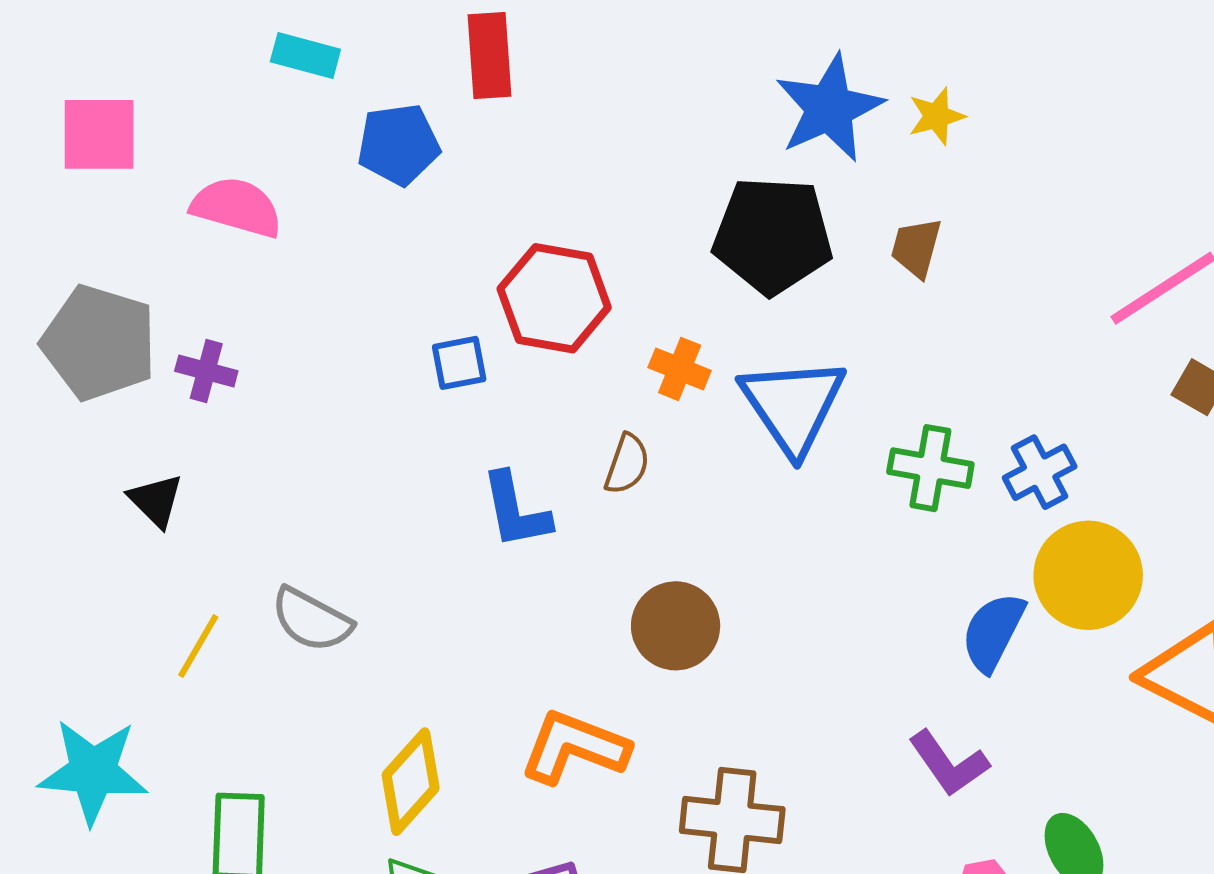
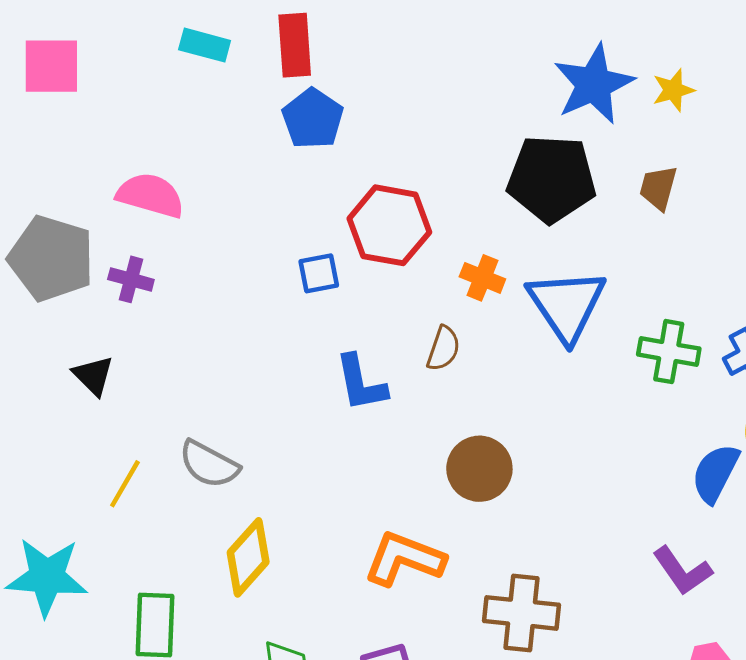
red rectangle: (489, 55) -> (295, 45), moved
pink square: (99, 134) -> (51, 66), moved
blue pentagon: (398, 144) -> (313, 119), moved, turned -30
pink semicircle: (237, 207) -> (150, 195), moved
yellow diamond: (411, 782) -> (248, 557), moved

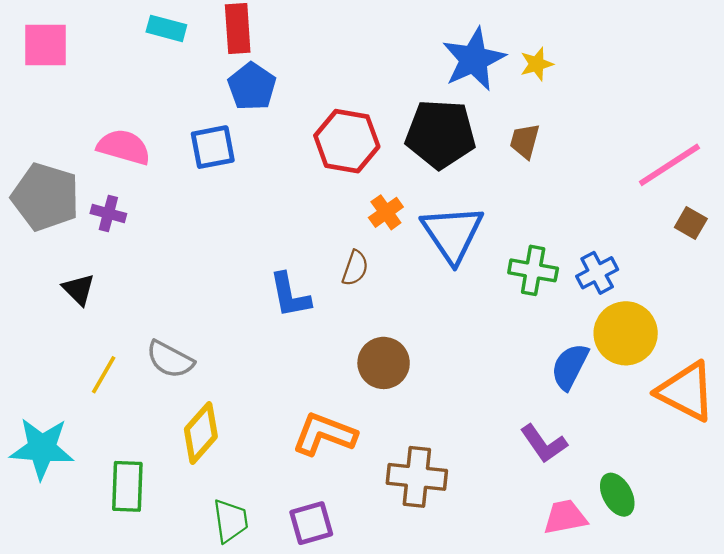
red hexagon: (389, 225) -> (347, 141), moved
blue square: (319, 273) -> (213, 147), moved, size x1.4
orange cross: (482, 278) -> (386, 212), turned 32

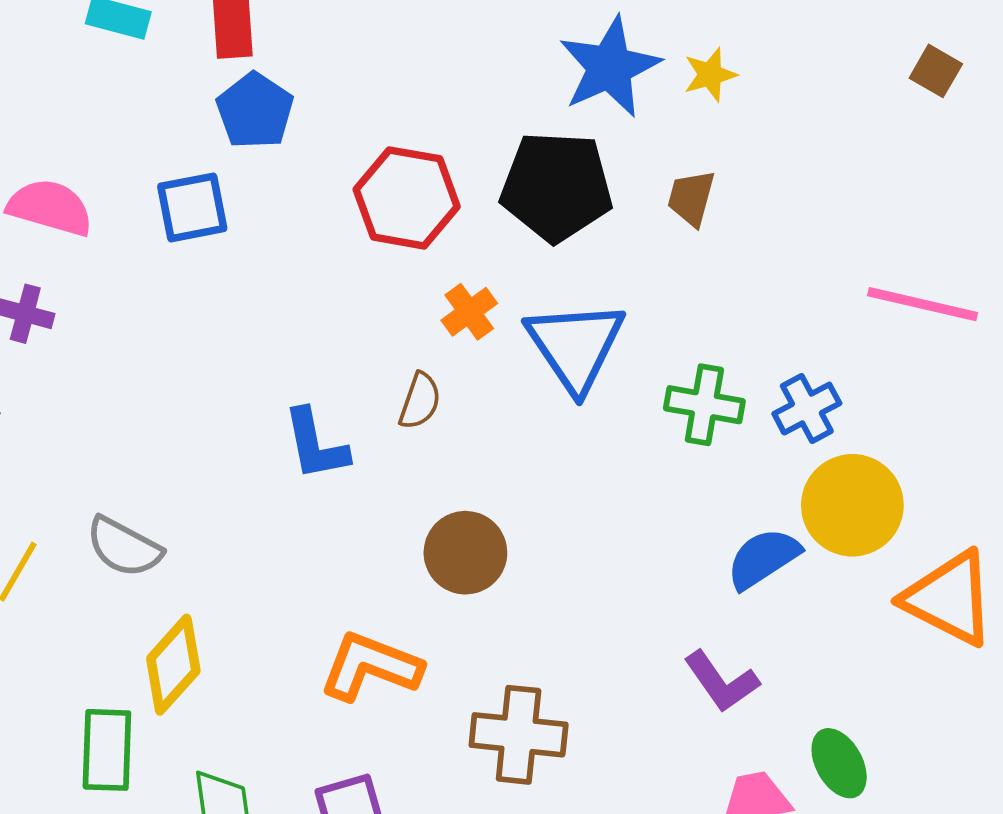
pink line: (669, 165) -> (923, 304), moved, turned 46
brown square: (691, 223) -> (936, 71), moved
blue semicircle: (570, 367) -> (763, 558), turned 30
green rectangle: (127, 486) -> (107, 750), moved

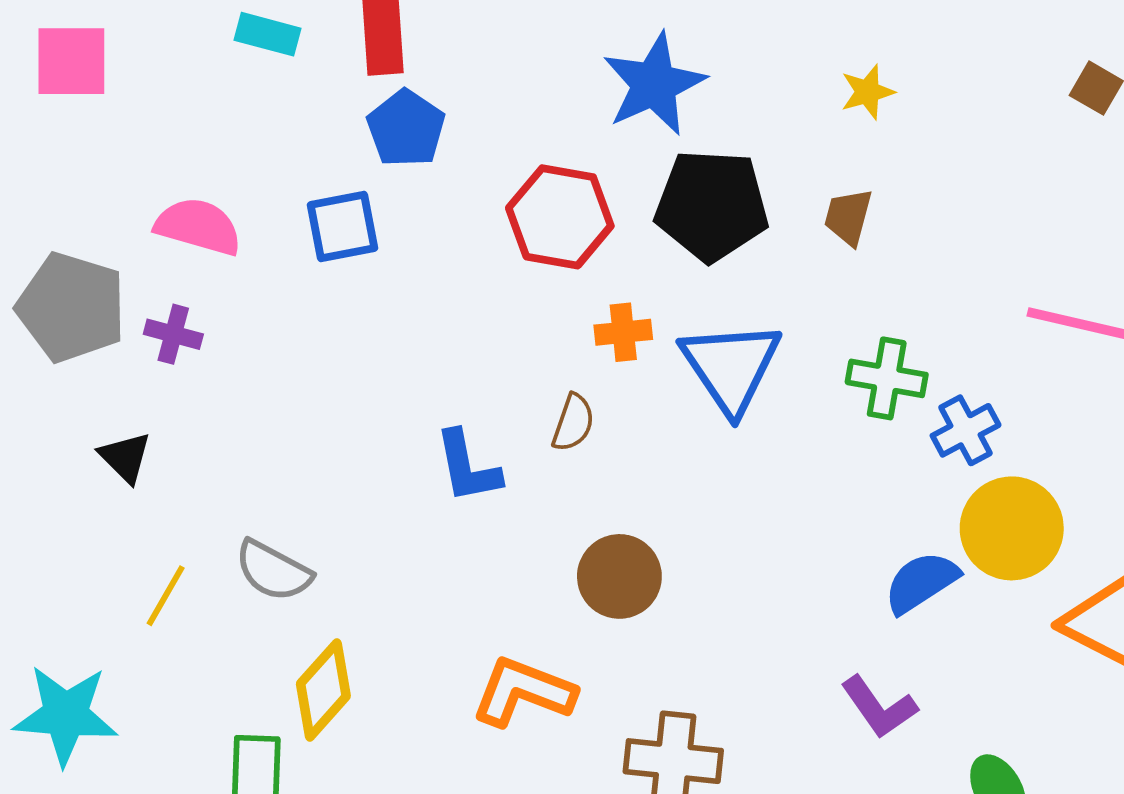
blue star: (610, 67) -> (654, 84), moved
orange cross: (469, 312) -> (623, 332), turned 30
green cross: (704, 405) -> (887, 378), moved

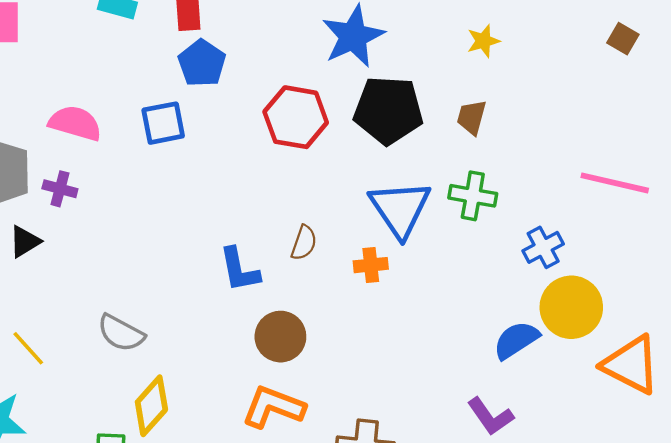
orange cross: (623, 332) -> (371, 265), moved
green cross: (887, 378) -> (473, 196), moved
black triangle: (125, 457) -> (25, 242), moved, turned 44
brown circle: (619, 576) -> (280, 337), moved
yellow line: (166, 596) -> (28, 348), moved, turned -72

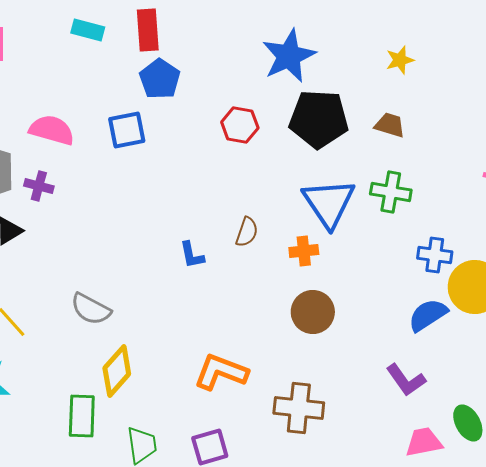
red hexagon: (296, 117) -> (240, 125), size x0.7
brown trapezoid: (472, 117) -> (390, 125), turned 92
blue cross: (543, 247) -> (435, 255), moved, turned 36
blue L-shape: (239, 270) -> (192, 255), size x0.7
brown circle: (280, 337) -> (313, 312), moved

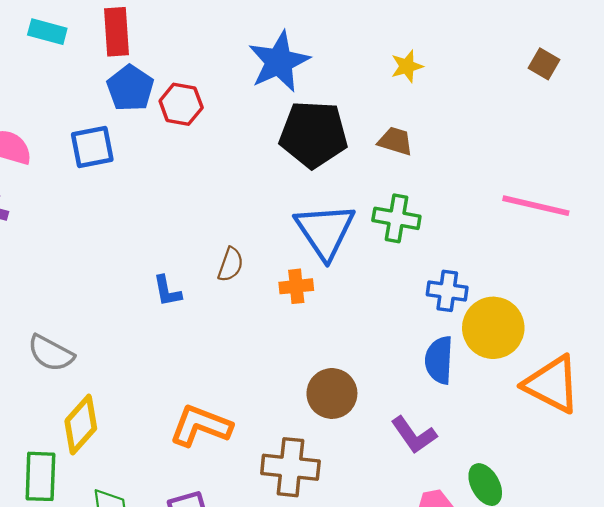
red hexagon: (240, 125) -> (181, 104), moved
brown circle: (313, 312) -> (332, 393), moved
blue semicircle: (428, 315) -> (439, 360), turned -54

